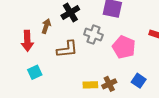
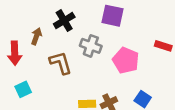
brown L-shape: (67, 49) -> (61, 63), turned -100

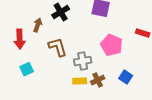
gray cross: (91, 46) -> (83, 61), moved, turned -30

